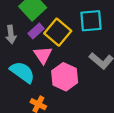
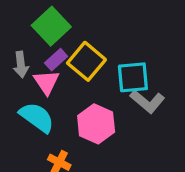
cyan square: (91, 21) -> (133, 77), moved
pink triangle: (43, 55) -> (46, 82), moved

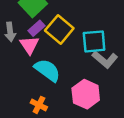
cyan semicircle: (37, 117) -> (47, 70), moved
pink hexagon: (96, 124) -> (86, 94), moved

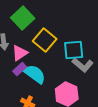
purple rectangle: (37, 28) -> (20, 69), moved
pink triangle: (29, 45) -> (20, 53), turned 30

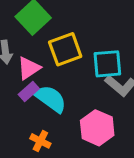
yellow square: (45, 40) -> (65, 49), turned 30

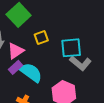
yellow square: (65, 49) -> (41, 38), size x0.6

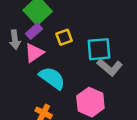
purple rectangle: (16, 67) -> (34, 31), moved

